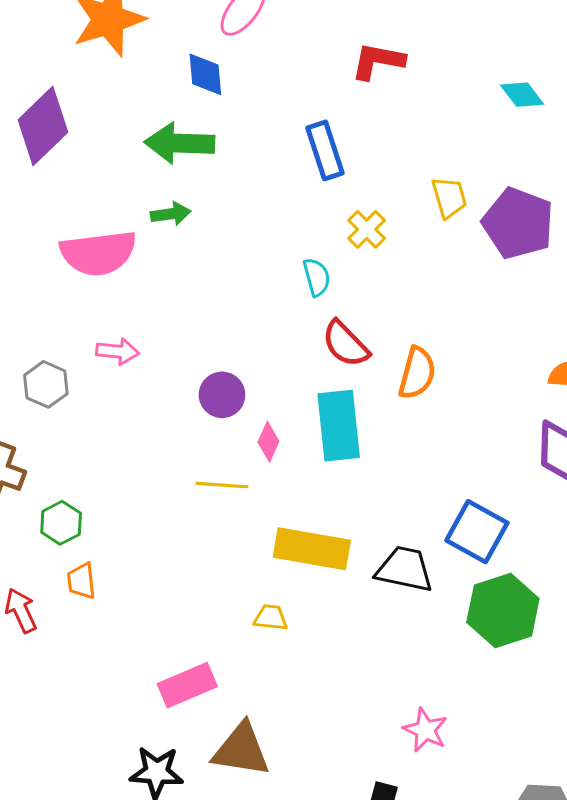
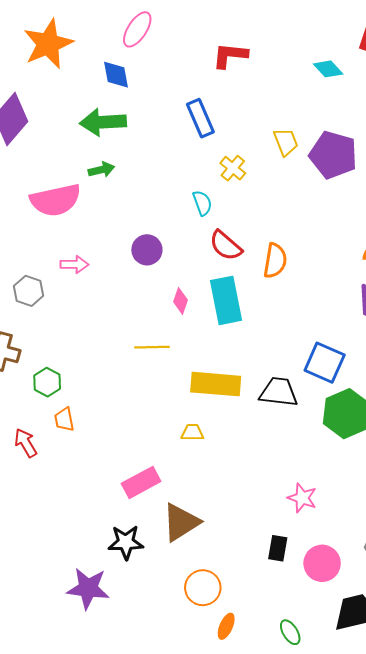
purple circle: (222, 395) -> (147, 250), moved
pink diamond: (268, 442) -> (180, 301), moved
brown triangle: (241, 750) -> (181, 522), turned -36

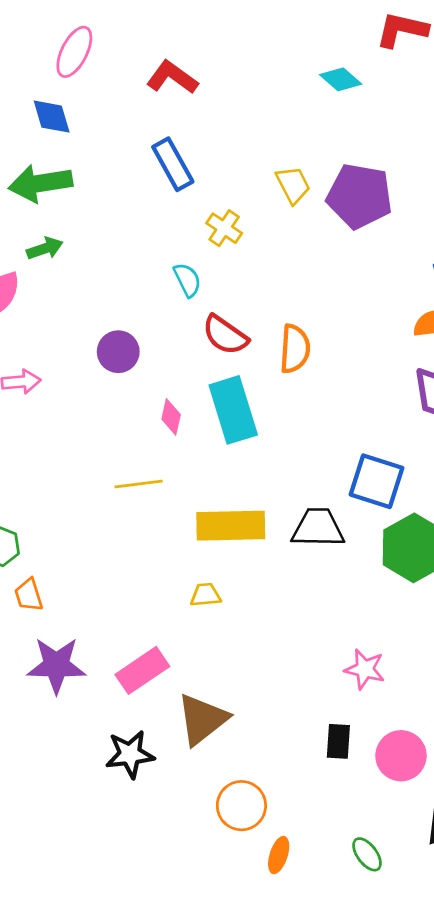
red L-shape: (230, 55) -> (172, 77), moved, turned 36
purple star: (88, 588) -> (56, 665), moved

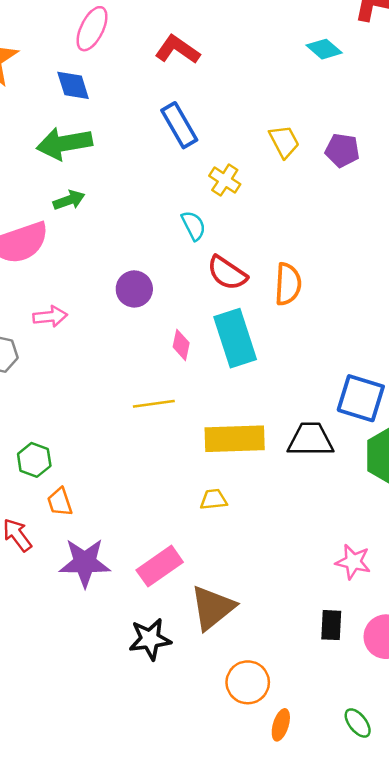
purple pentagon: (360, 196) -> (342, 150), size x0.6

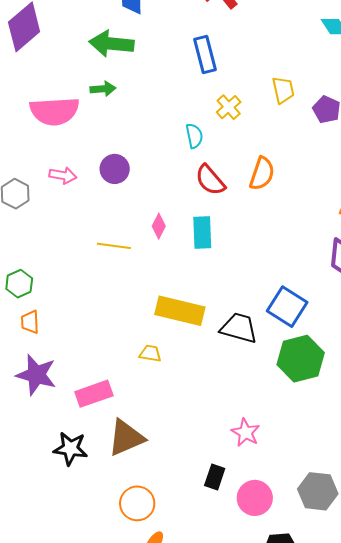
orange semicircle: (288, 284) -> (262, 174), moved
purple circle: (134, 289) -> (115, 169), moved
cyan rectangle: (235, 338) -> (202, 232), size x0.7
yellow line: (154, 404) -> (114, 246), moved

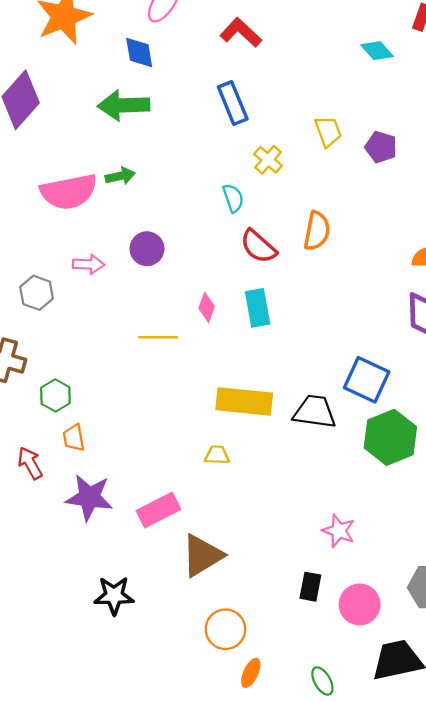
green arrow: (103, 89) -> (120, 176), moved
black star: (70, 449) -> (114, 596), moved

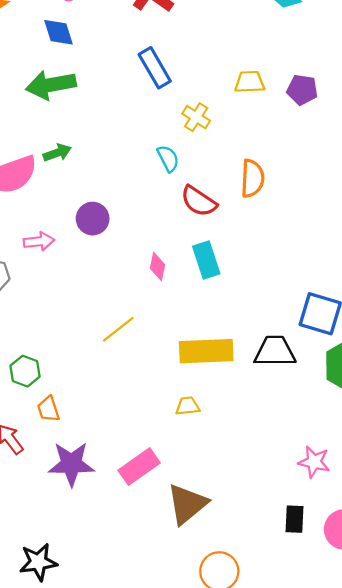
yellow trapezoid: (328, 132) -> (250, 82), turned -64
yellow line: (158, 337) -> (118, 329), moved, turned -30
black star: (114, 596) -> (38, 562), moved

